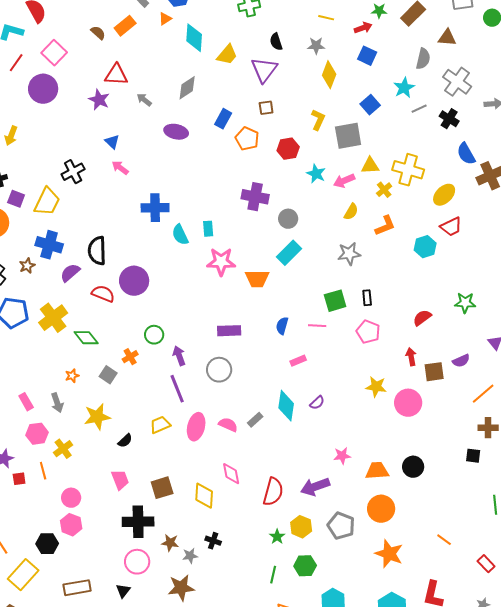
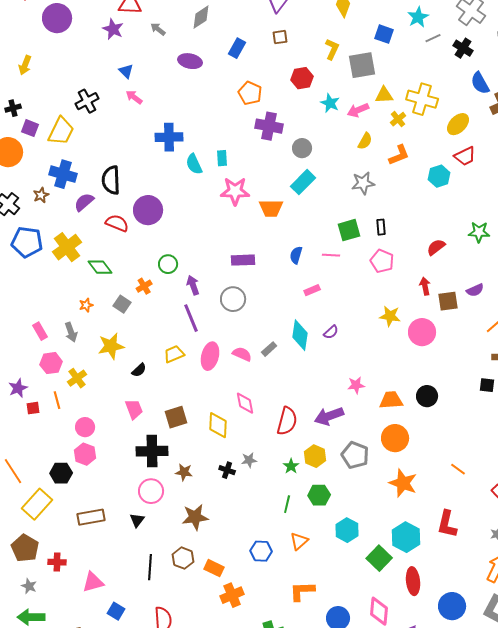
blue square: (370, 105) -> (384, 34), turned -30
orange pentagon: (247, 139) -> (250, 93), moved
gray star: (190, 556) -> (249, 460), moved

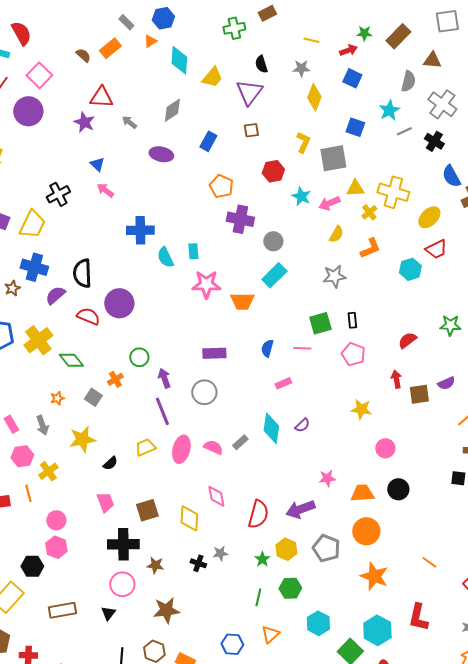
pink circle: (422, 332) -> (385, 448), moved, size x0.7

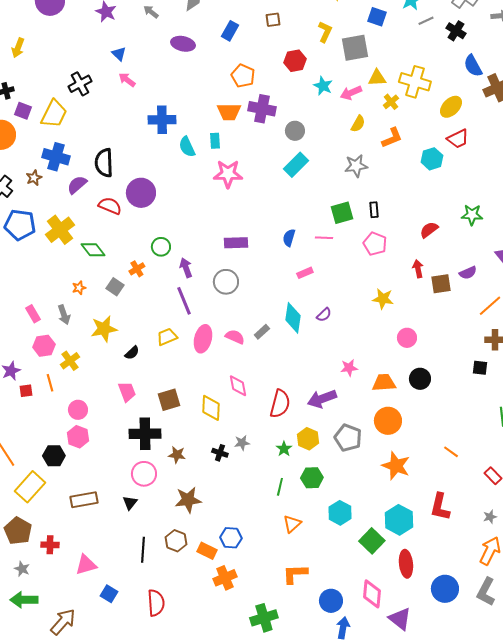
orange trapezoid: (242, 301) -> (229, 112), moved
blue hexagon: (232, 644) -> (231, 538), moved

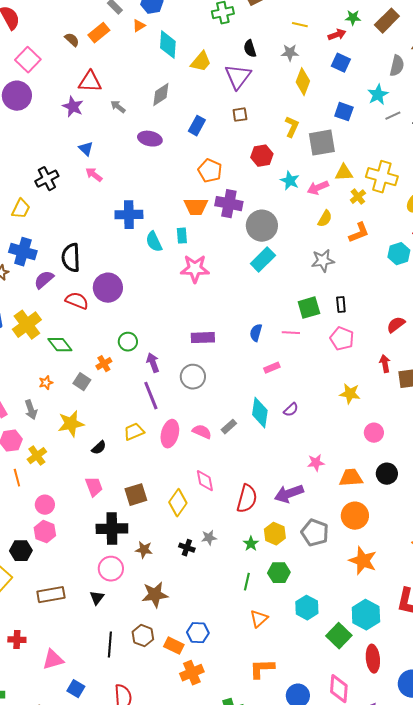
yellow trapezoid: (54, 114) -> (21, 209), size x0.7
gray circle: (295, 131) -> (262, 226), size x1.6
yellow diamond: (211, 408) -> (178, 503), turned 32

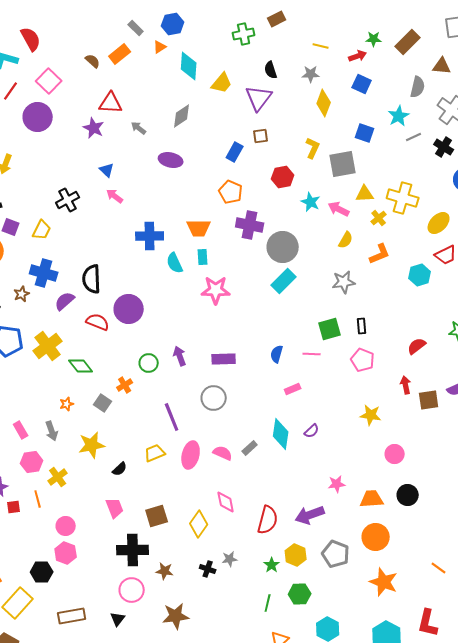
blue rectangle: (197, 126) -> (235, 152), moved
pink arrow: (318, 188) -> (339, 209), turned 50
orange trapezoid: (196, 207) -> (199, 228), moved
purple arrow: (153, 363) -> (180, 356), moved

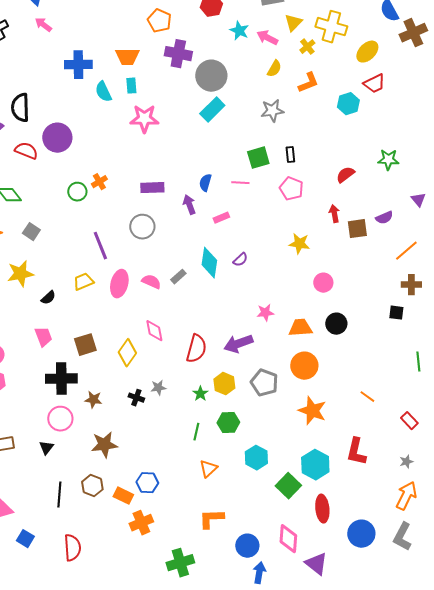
yellow triangle: (365, 194) -> (293, 23), turned -42
purple arrow: (180, 356) -> (189, 205), moved
orange cross: (125, 385) -> (99, 182), moved

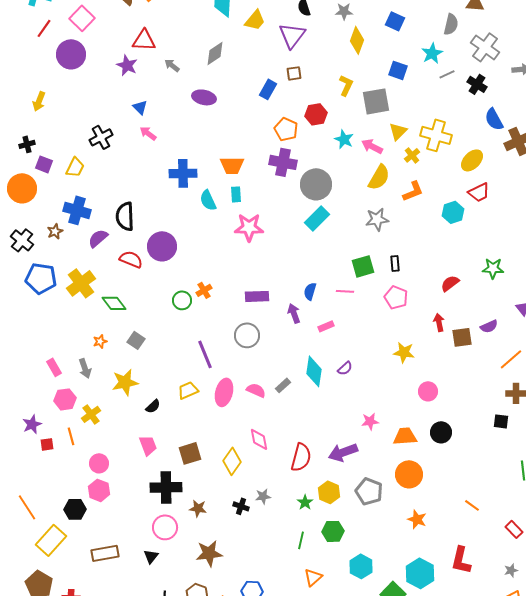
orange pentagon: (159, 21) -> (286, 129), moved
yellow semicircle: (274, 69) -> (379, 177), size x1.5
orange star: (312, 411) -> (417, 519), size x0.7

